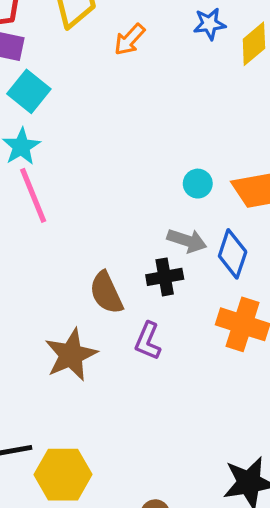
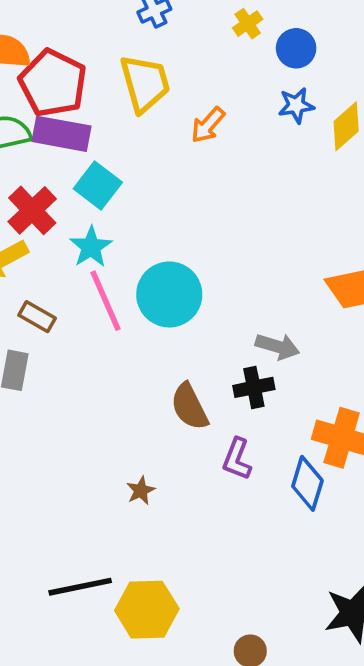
cyan circle: (198, 184) -> (169, 294), moved, size x2.0
blue diamond: (233, 254) -> (307, 483), moved
brown star: (71, 355) -> (141, 491), moved, size x0.5

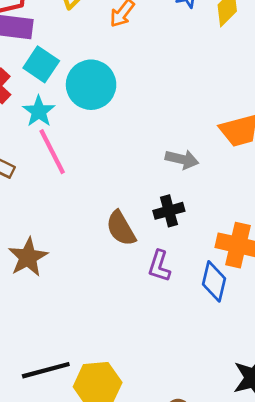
cyan circle: (169, 294) -> (91, 85), moved
gray arrow: (277, 346) -> (182, 159), moved
brown star: (141, 491) -> (28, 257), moved, size x1.8

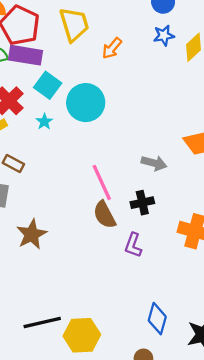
cyan star: (39, 111) -> (44, 122), size x0.7
pink line: (52, 152) -> (102, 182), moved
blue diamond: (214, 281) -> (157, 319), moved

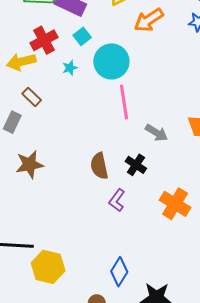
orange arrow: (112, 48) -> (149, 20), size x1.4
cyan square: (48, 85) -> (82, 36), size x0.7
pink line: (102, 182) -> (124, 102), moved
black cross: (142, 203) -> (136, 165), turned 30

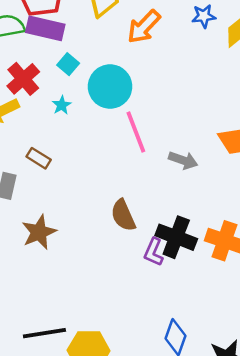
brown rectangle: (32, 97) -> (39, 158), moved
black cross: (136, 165) -> (176, 237), moved, size x1.5

